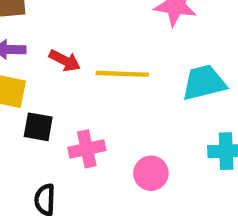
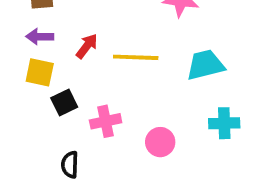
red arrow: (65, 61) -> (87, 46), turned -80
black square: (38, 127) -> (64, 103), turned -36

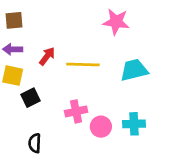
pink cross: (106, 121) -> (76, 111), moved
cyan cross: (224, 123) -> (134, 124), moved

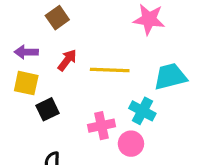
brown square: (14, 20) -> (57, 18), moved, turned -30
cyan cross: (134, 124) -> (142, 111), moved, turned 30

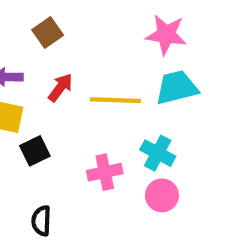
cyan trapezoid: (170, 77) -> (177, 88), moved
pink circle: (131, 144) -> (162, 195), moved

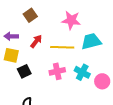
pink star: (166, 35) -> (71, 20), moved
pink cross: (105, 172) -> (57, 71), moved
pink circle: (162, 195) -> (102, 81), moved

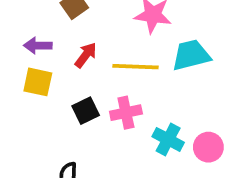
black square: (24, 71) -> (86, 111), moved
cyan cross: (82, 72) -> (168, 139), moved
pink circle: (102, 81) -> (208, 147), moved

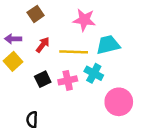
yellow square: (38, 82) -> (13, 61), turned 36
cyan cross: (168, 139) -> (94, 73), moved
pink circle: (208, 147) -> (119, 102), size x1.5

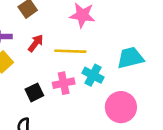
cyan trapezoid: (108, 45) -> (130, 58), moved
black square: (43, 79) -> (34, 92), moved

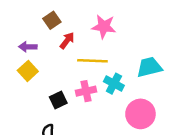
red arrow: (36, 43) -> (67, 41), moved

